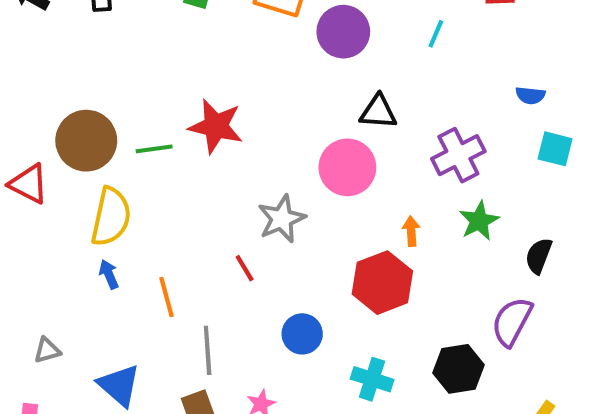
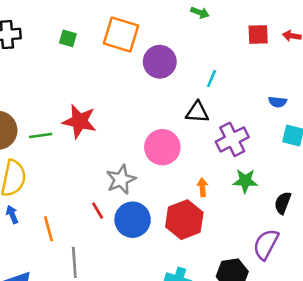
cyan line: (436, 34) -> (212, 79), moved
black triangle: (378, 112) -> (197, 112), moved
green star: (479, 221) -> (245, 181), turned 30
blue circle: (302, 334) -> (133, 220), moved, size x1.4

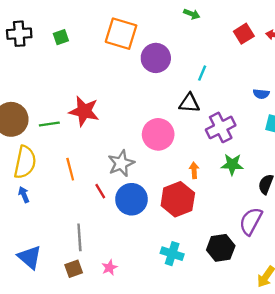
red square: (258, 35) -> (244, 34), turned -30
green square: (68, 38) -> (61, 37), moved, turned -35
orange line: (48, 229) -> (70, 169), moved

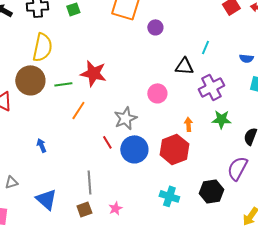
purple circle: (156, 58) -> (155, 27), size x0.6
cyan line: (202, 73) -> (205, 47), moved
pink circle: (158, 134) -> (157, 93), size x0.7
yellow semicircle: (25, 162) -> (42, 47), moved
orange line: (70, 169) -> (78, 110), moved, turned 48

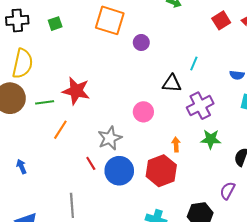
purple semicircle: (237, 168) -> (227, 191), size x0.7

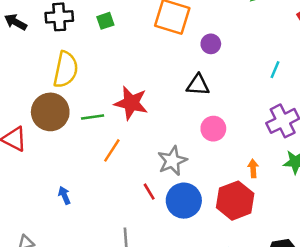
black triangle: (172, 83) -> (198, 85), moved

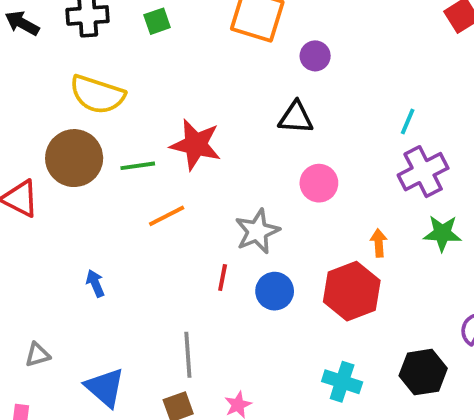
yellow semicircle: (66, 70) -> (97, 94), turned 96
cyan line: (275, 70) -> (408, 121), moved
orange line: (112, 150) -> (167, 216), turned 30
red line: (149, 192) -> (223, 278), turned 42
blue circle: (184, 201) -> (275, 291), size x0.7

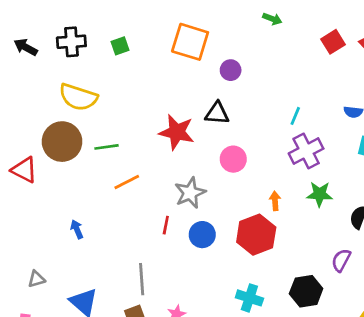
red star: (196, 145) -> (177, 132), moved

